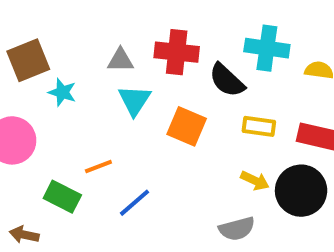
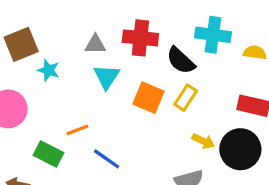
yellow rectangle: (259, 126) -> (186, 98), moved, turned -65
blue line: (135, 203) -> (107, 159), turned 76

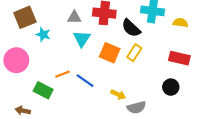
yellow arrow: (203, 141) -> (118, 95), moved
black circle: (240, 149) -> (171, 87), size x0.6
blue line: (107, 159) -> (85, 81), moved

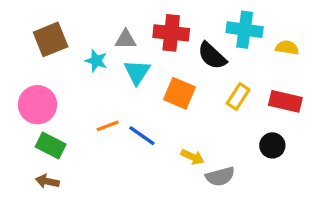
cyan star: (43, 34) -> (96, 61), moved
yellow rectangle: (134, 53) -> (238, 97), moved
green rectangle: (43, 90) -> (51, 145), moved

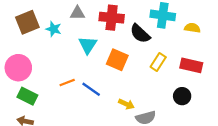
gray triangle: (126, 39) -> (77, 13), moved
cyan star: (96, 61) -> (54, 29), moved

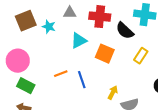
cyan triangle: (88, 45) -> (79, 41), turned 30
blue line: (91, 89) -> (82, 80), turned 36
yellow arrow: (126, 104) -> (113, 93), turned -88

